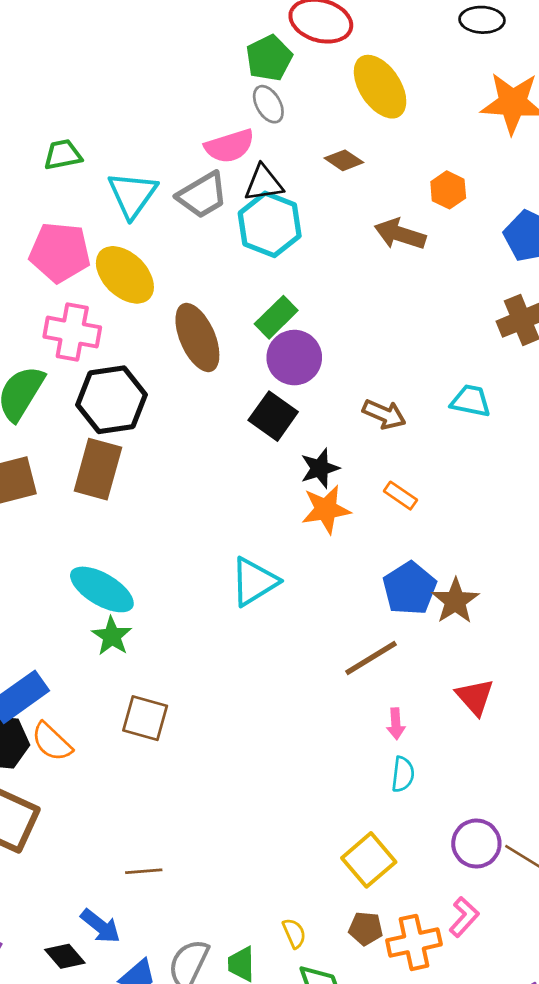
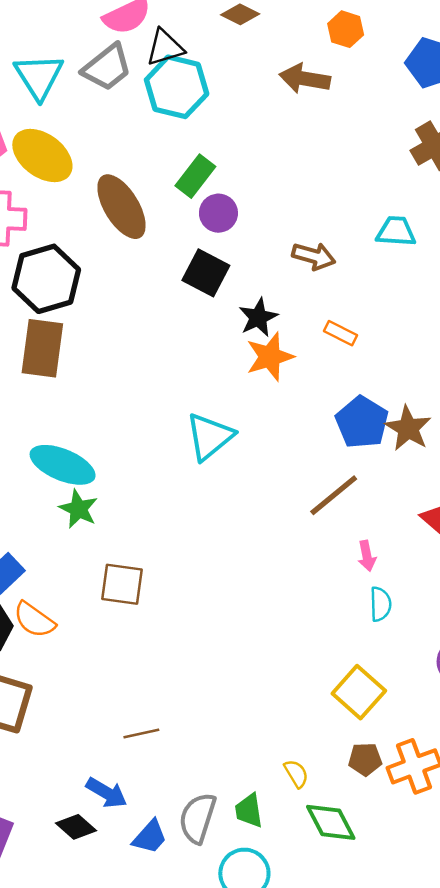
purple circle: (294, 358) -> (218, 213), size x0.7

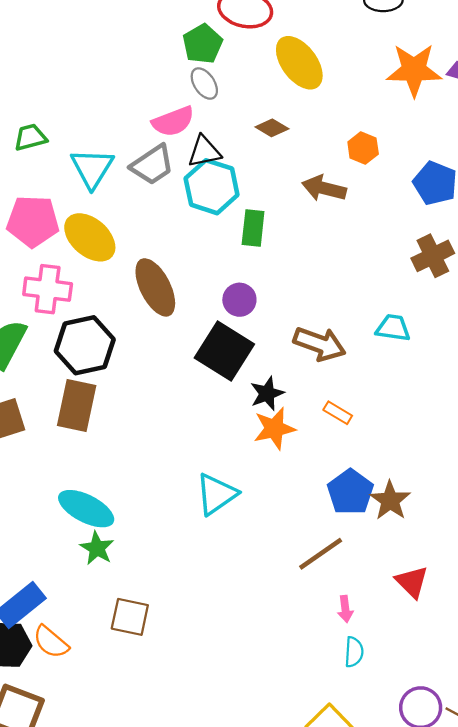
green rectangle: (195, 176) -> (253, 228), moved, turned -36
brown arrow: (314, 256) -> (320, 344), size x1.4
black square: (206, 273) -> (224, 351), size x1.4

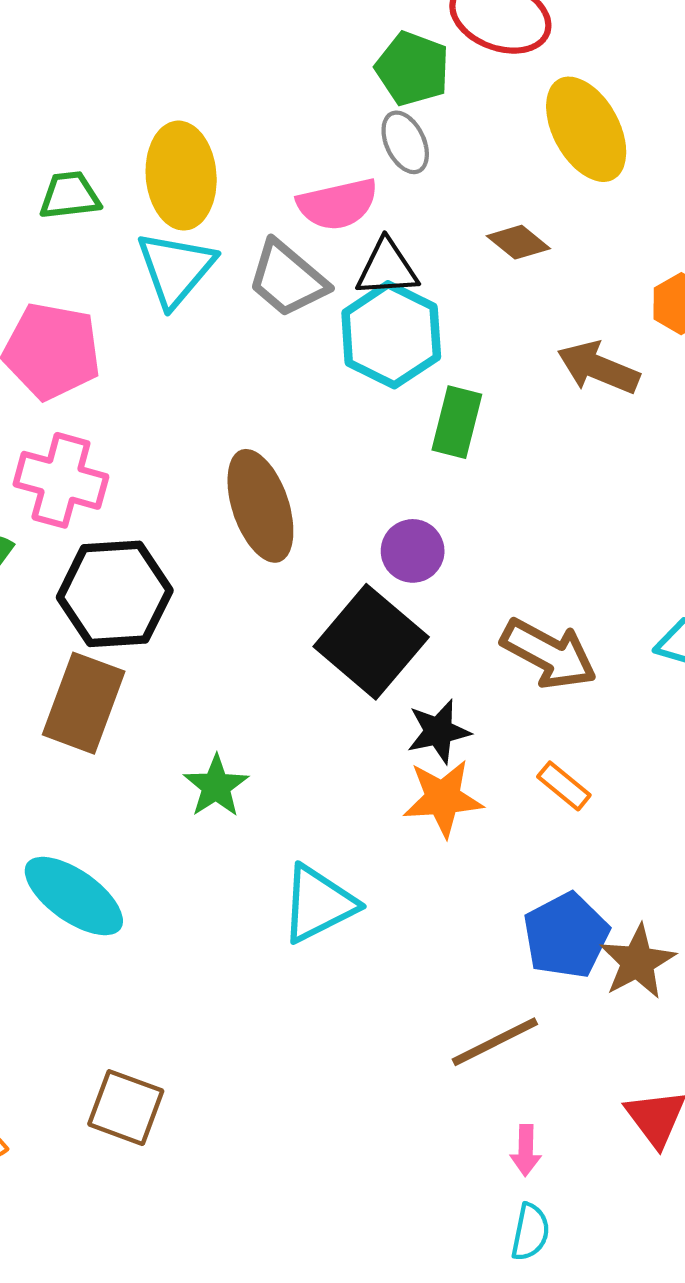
green pentagon: (203, 44) -> (412, 69), turned -30
gray trapezoid: (152, 165) -> (287, 279), turned 66
yellow ellipse: (90, 237) -> (181, 176), moved, turned 36
green star: (97, 548) -> (216, 786), moved

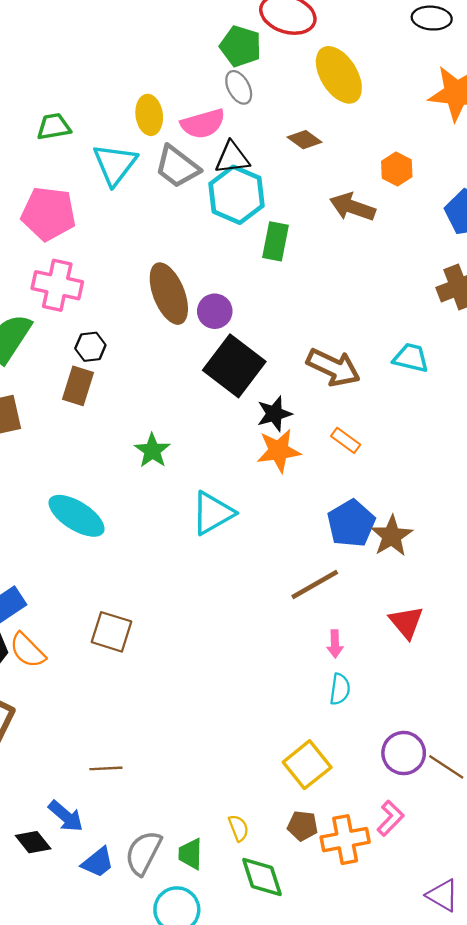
yellow ellipse: (181, 176) -> (149, 115), moved, size x0.7
purple circle: (413, 551) -> (215, 311), moved
black hexagon: (115, 594) -> (90, 347), size x0.5
brown rectangle: (84, 703) -> (78, 386), moved, size x0.7

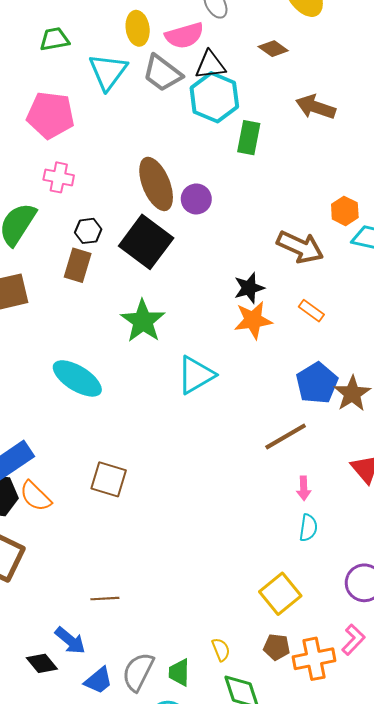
orange hexagon: (397, 169) -> (345, 211), moved
pink cross: (57, 285) -> (59, 177), size x0.7
black square: (234, 366) -> (146, 242), moved
green star: (152, 451) -> (143, 321), size x1.4

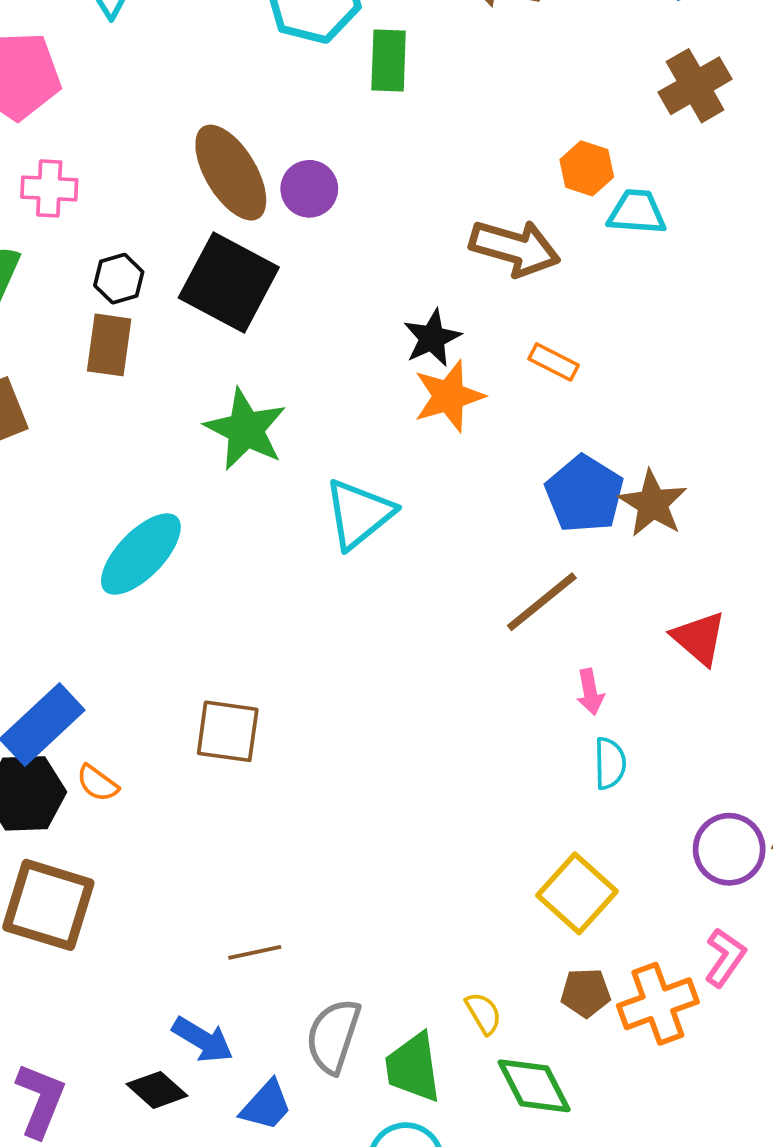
cyan ellipse: (77, 378) -> (141, 554), turned -69
orange semicircle: (35, 496) -> (97, 783), size x0.7
gray semicircle: (138, 672) -> (333, 1036), moved
green trapezoid: (179, 672) -> (413, 1068), size x1.4

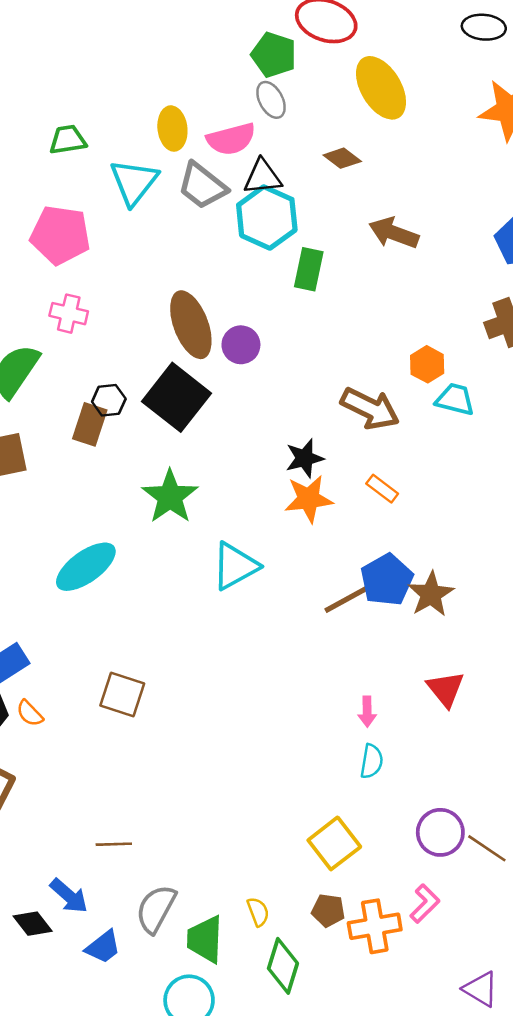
black hexagon: (119, 279) -> (109, 400), moved
brown line: (542, 602) -> (350, 597), moved
green diamond: (534, 1086) -> (283, 966), turned 34

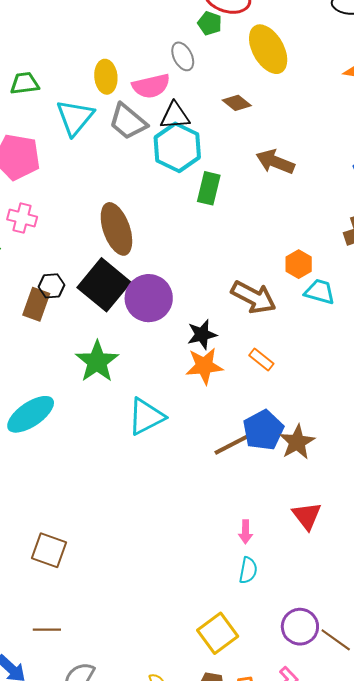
green pentagon: (274, 55) -> (210, 23), moved, size x0.7
purple circle: (241, 345) -> (149, 298), moved, size x1.6
brown square: (122, 695) -> (49, 550), moved

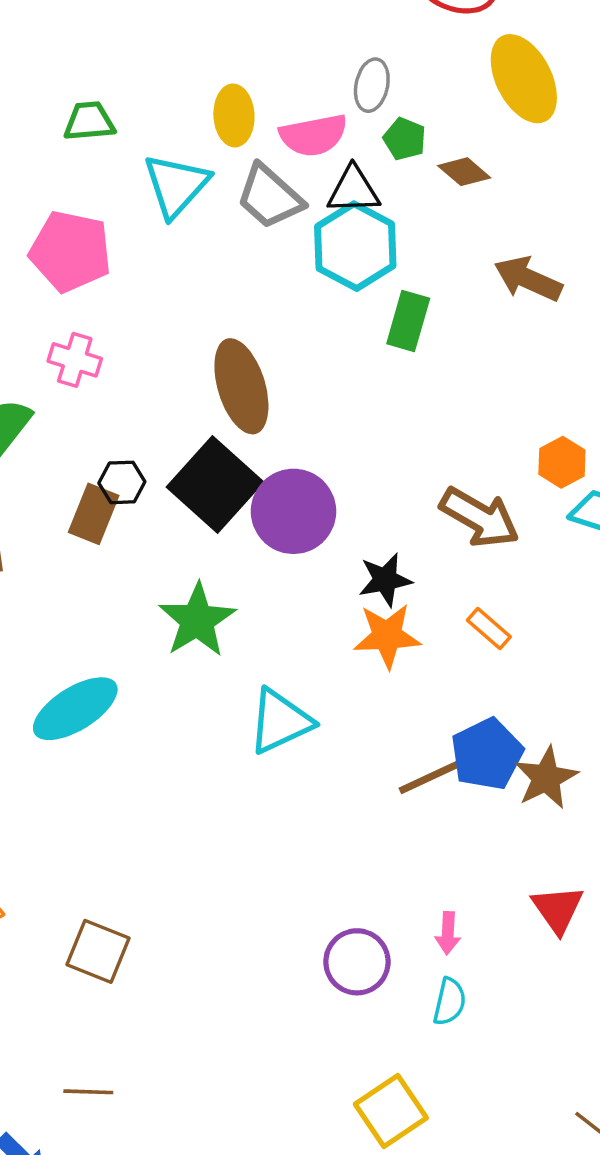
green pentagon: (210, 23) -> (405, 139), moved
gray ellipse: (183, 56) -> (372, 85), turned 36
purple circle: (300, 627) -> (357, 962), moved

